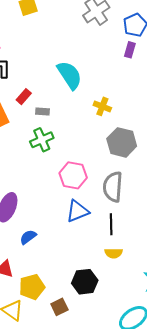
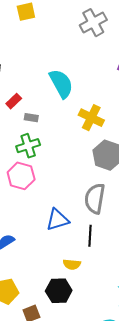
yellow cross: (102, 106) -> (91, 118), size x1.4
pink hexagon: (73, 175) -> (21, 176), moved
yellow semicircle: (114, 253) -> (72, 264), moved

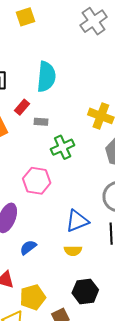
cyan semicircle: (61, 84) -> (46, 77), moved, turned 40
green cross: (28, 146) -> (63, 147), moved
yellow semicircle: (72, 264) -> (73, 251), moved

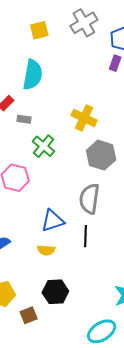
yellow square: (25, 17) -> (39, 30), moved
green cross: (63, 147) -> (44, 146), turned -30

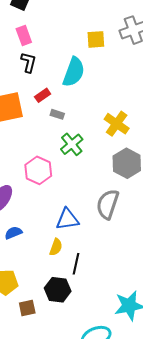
yellow square: (39, 30) -> (96, 39), moved
black line: (85, 236) -> (76, 264), moved
yellow semicircle: (46, 250) -> (56, 247), turned -84

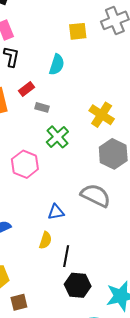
cyan semicircle: (74, 72) -> (57, 65), size x0.7
gray semicircle: (108, 204) -> (96, 195), turned 100
blue triangle: (67, 219) -> (56, 212), size x0.7
black hexagon: (58, 290) -> (78, 285), moved

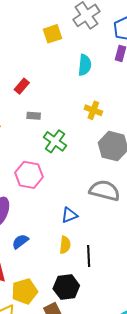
cyan semicircle: (57, 65) -> (85, 65), moved
red rectangle: (27, 89) -> (22, 86), moved
yellow cross: (102, 115) -> (93, 110), size x0.7
black hexagon: (78, 285) -> (66, 287), moved

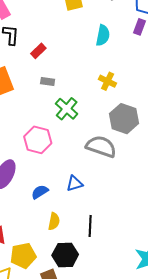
gray semicircle: (105, 191) -> (101, 146), moved
blue semicircle: (20, 241) -> (40, 192), moved
yellow semicircle: (65, 245) -> (54, 221), moved

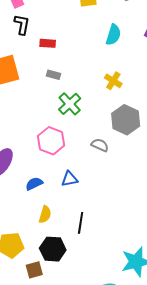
red rectangle: (38, 51) -> (48, 43), turned 42
pink hexagon: (38, 140) -> (51, 141), moved
gray semicircle: (101, 146) -> (100, 145), size x0.6

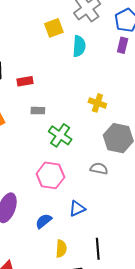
cyan semicircle: (113, 35) -> (79, 46), moved

